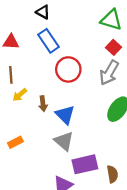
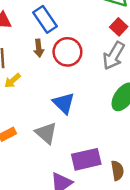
brown arrow: (43, 104) -> (39, 48), moved
gray triangle: (64, 141) -> (46, 133), moved

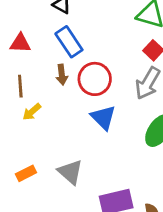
blue triangle: (64, 103) -> (103, 118), moved

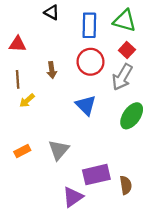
blue rectangle: (69, 42) -> (89, 25), moved, turned 35
red circle: (95, 79) -> (90, 62), moved
gray triangle: (70, 172) -> (59, 150), turned 30

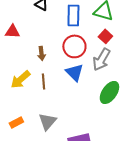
brown line: (18, 79) -> (43, 81), moved
yellow arrow: (27, 101) -> (20, 79), size x1.5
blue triangle: (86, 105) -> (74, 72), moved

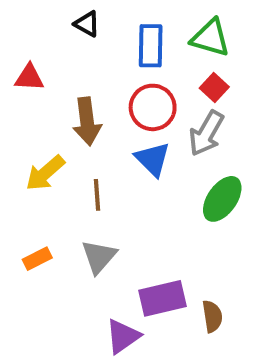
brown arrow: (41, 53) -> (87, 121), size x1.6
brown line: (43, 81) -> (97, 195), moved

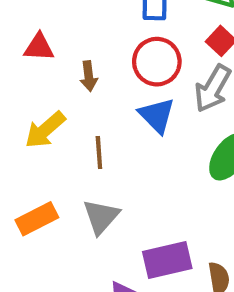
red triangle: (29, 78) -> (39, 47), moved
brown arrow: (87, 121) -> (89, 76), size x0.6
orange rectangle: (37, 259) -> (37, 219), size x1.4

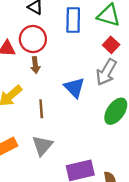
red circle: (157, 62) -> (33, 39), moved

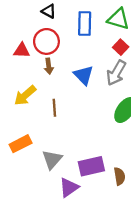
blue triangle: (74, 88) -> (84, 75), moved
gray triangle: (42, 146) -> (52, 159), moved

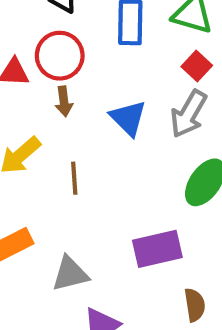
gray triangle: (52, 159) -> (70, 274), turned 35
purple rectangle: (91, 166) -> (157, 249), moved

